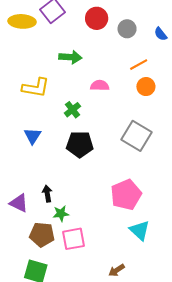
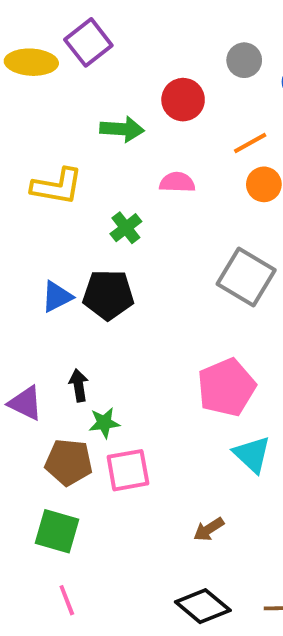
red circle: (97, 18) -> (183, 100), moved
gray circle: (127, 29) -> (244, 60), moved
blue triangle: (33, 136) -> (57, 297), moved, turned 30
black pentagon: (80, 144) -> (108, 295), moved

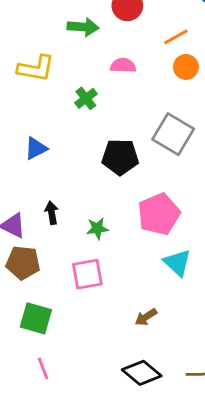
black pentagon: (108, 295) -> (120, 157), moved
green star: (104, 423) -> (97, 228), moved
brown pentagon: (69, 462) -> (23, 263), moved

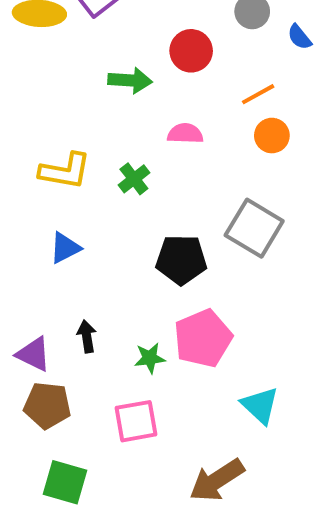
yellow L-shape: (36, 68) -> (65, 171), moved
pink pentagon: (159, 214) -> (203, 338), moved
brown arrow: (146, 317) -> (217, 480), size x1.8

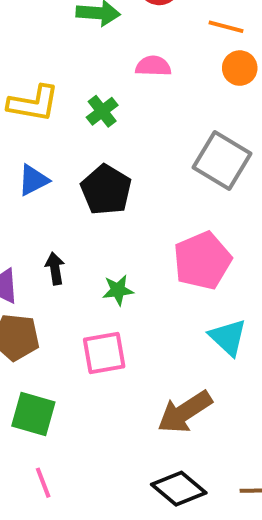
orange line: (258, 94) -> (226, 27), turned 44
black pentagon: (181, 260) -> (106, 190), moved, turned 30
pink pentagon: (203, 338) -> (202, 261), moved

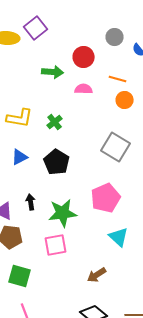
pink semicircle: (153, 66) -> (84, 89), moved
green star: (118, 290) -> (63, 213), size x1.8
brown arrow: (185, 412) -> (97, 275), size x0.7

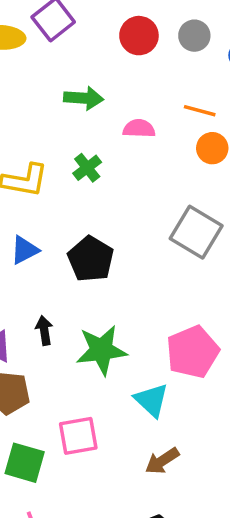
red circle: (84, 57) -> (139, 36), moved
green cross: (55, 122) -> (87, 168), moved
pink pentagon: (106, 198) -> (193, 352), moved
cyan triangle: (119, 237) -> (151, 400), moved
pink square: (56, 245) -> (78, 436), moved

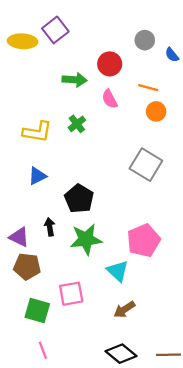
red circle: (139, 36) -> (110, 64), moved
pink semicircle: (139, 129) -> (110, 99), turned -120
black pentagon: (91, 259) -> (79, 199), moved

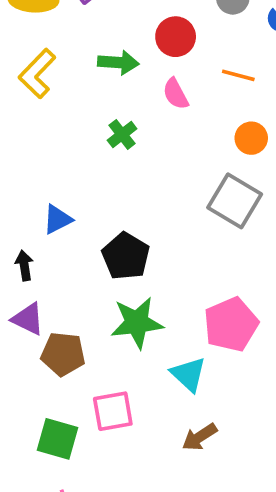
orange circle: (156, 111) -> (251, 138), moved
yellow L-shape: (37, 132) -> (37, 74), moved, turned 124
black arrow: (50, 227) -> (24, 265), moved
brown pentagon: (27, 266) -> (63, 354), moved

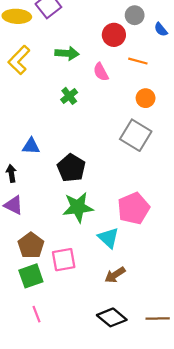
red circle: (176, 37) -> (114, 35), moved
blue triangle: (57, 219) -> (31, 146), turned 30
brown pentagon: (63, 354) -> (31, 245), moved, turned 30
green square: (57, 439) -> (31, 276), turned -35

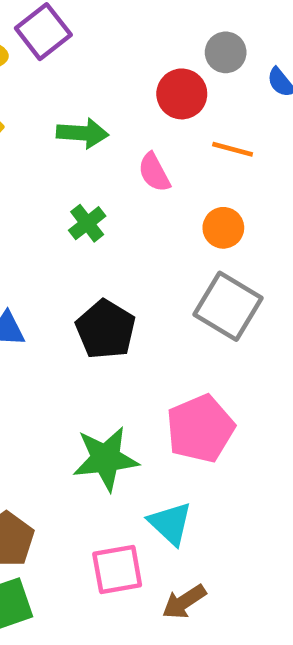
orange circle: (146, 98) -> (223, 228), moved
black pentagon: (71, 168) -> (106, 329), moved
pink pentagon: (134, 208) -> (200, 429), moved
pink square: (64, 260) -> (117, 569), moved

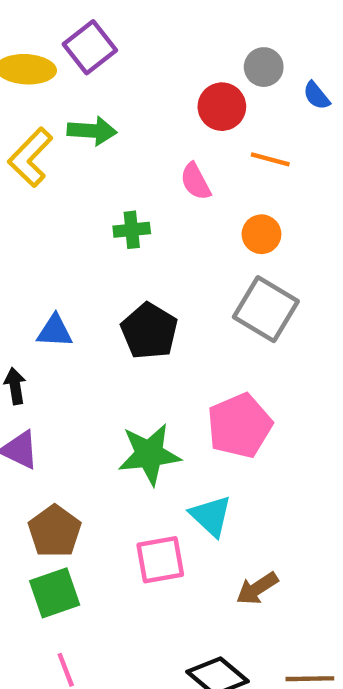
green arrow: (83, 133) -> (92, 131), moved
green cross: (87, 223) -> (132, 230), turned 32
brown arrow: (184, 602) -> (257, 588), moved

